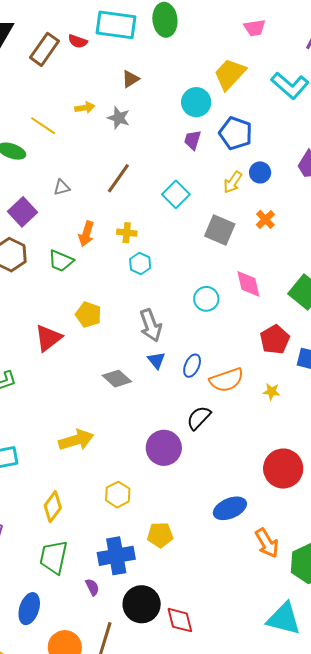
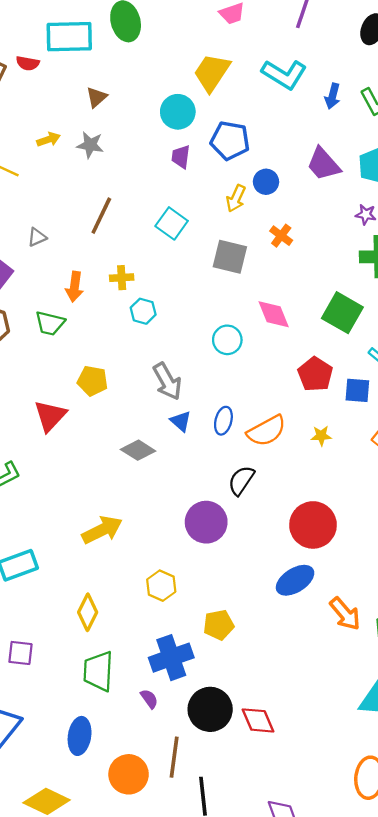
red circle: (283, 469) -> (313, 525), moved

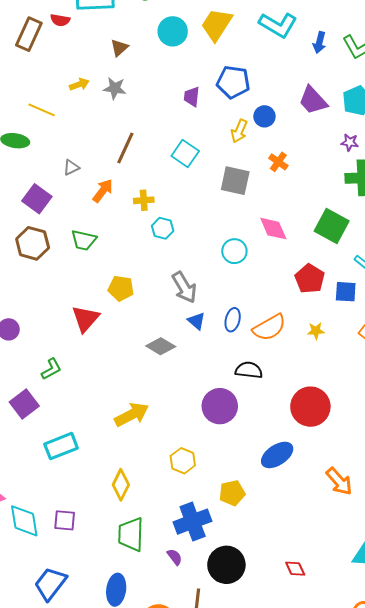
cyan circle: (178, 112) -> (173, 31), moved
orange arrow: (75, 287) -> (103, 191), moved, turned -150
black semicircle: (241, 480) -> (249, 370), turned 64
blue ellipse: (295, 580) -> (277, 455), moved
red diamond: (258, 720) -> (295, 569), moved, size x0.7

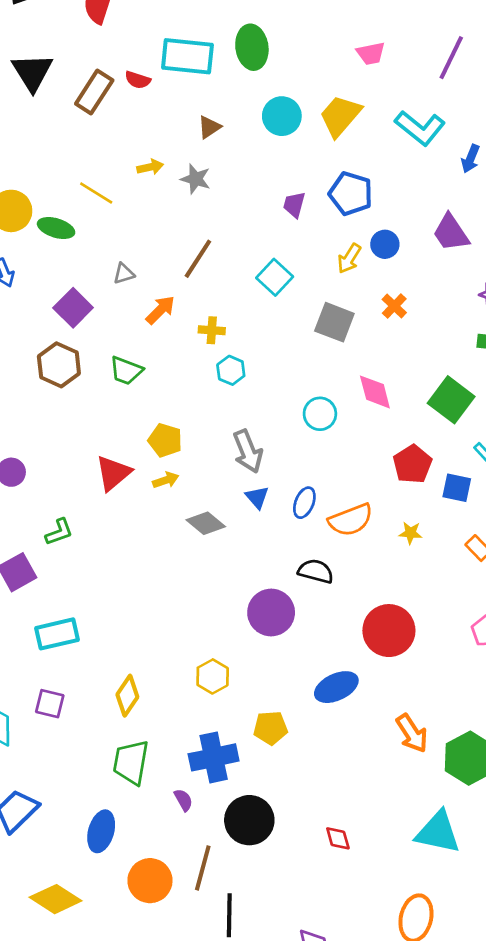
yellow arrow: (132, 415) -> (166, 480), moved, size x0.6
purple square: (65, 520) -> (50, 704), moved

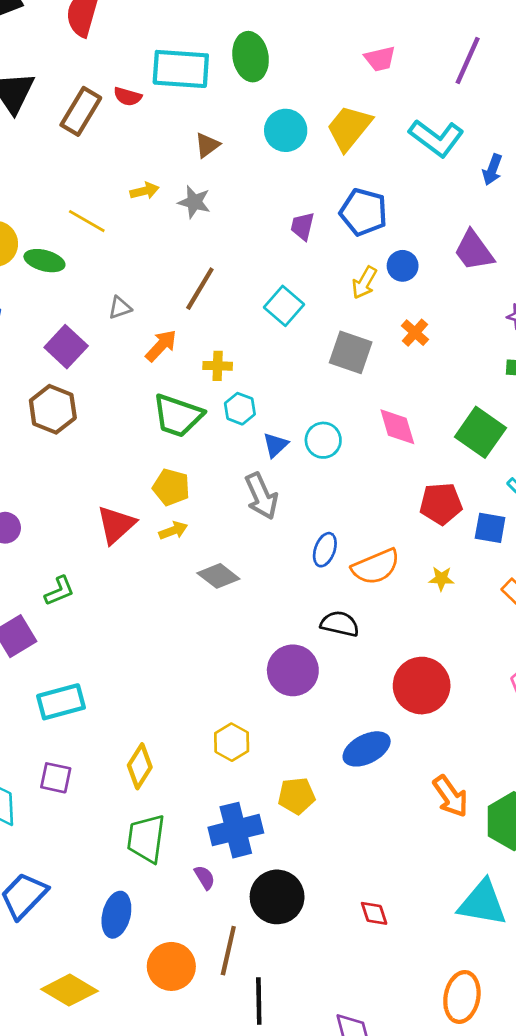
green trapezoid: (126, 371) -> (178, 416), moved, size x1.4
cyan circle: (320, 414) -> (323, 440), moved
red pentagon: (412, 464) -> (441, 504), turned 30
blue triangle: (257, 497) -> (275, 445), moved, turned 30

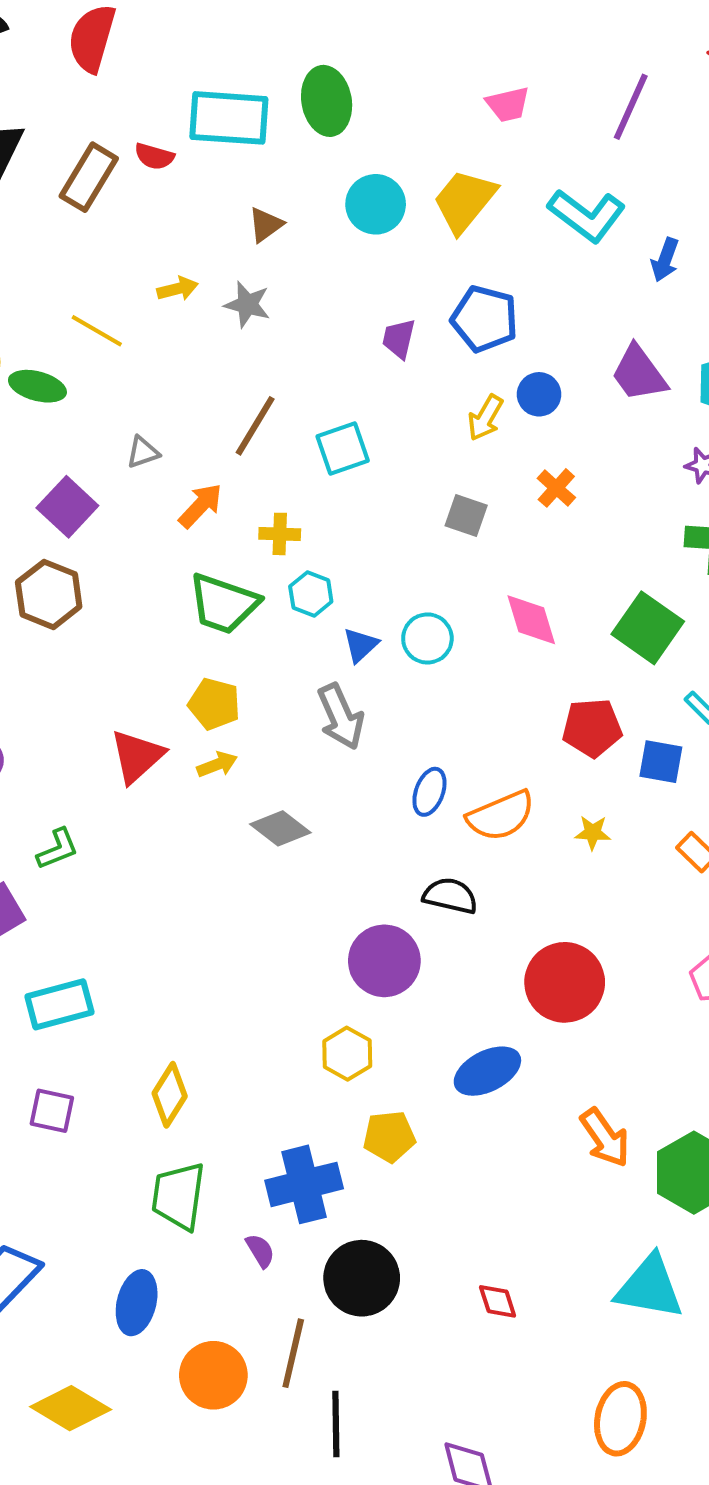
cyan square: (284, 306) -> (343, 449), moved, turned 30
gray square: (351, 352) -> (466, 516), size x0.7
yellow hexagon: (232, 742) -> (347, 1054), moved

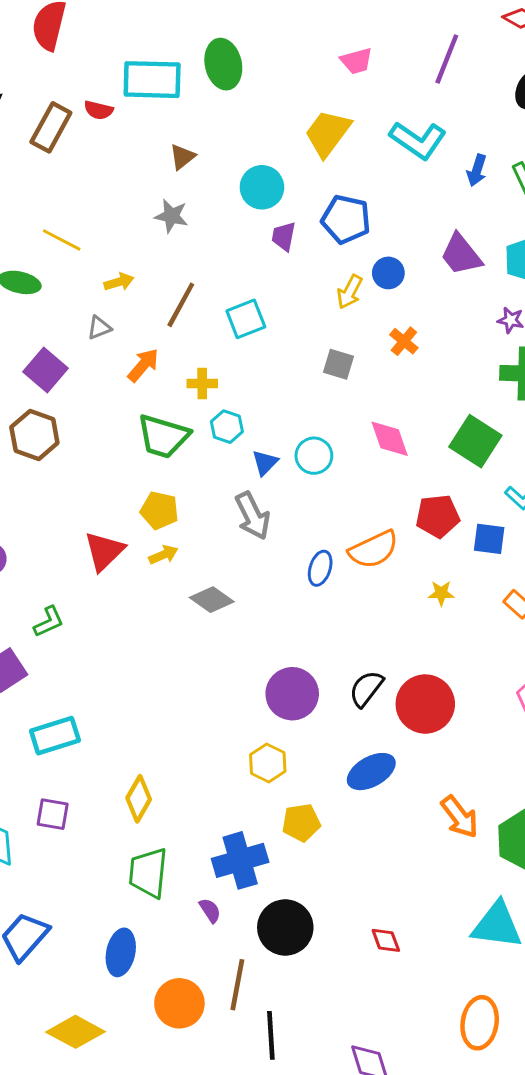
cyan circle: (376, 204) -> (262, 187), moved
yellow arrow: (178, 289) -> (119, 282), moved
orange semicircle: (501, 816) -> (374, 550), moved
black semicircle: (450, 896) -> (366, 689), moved, turned -63

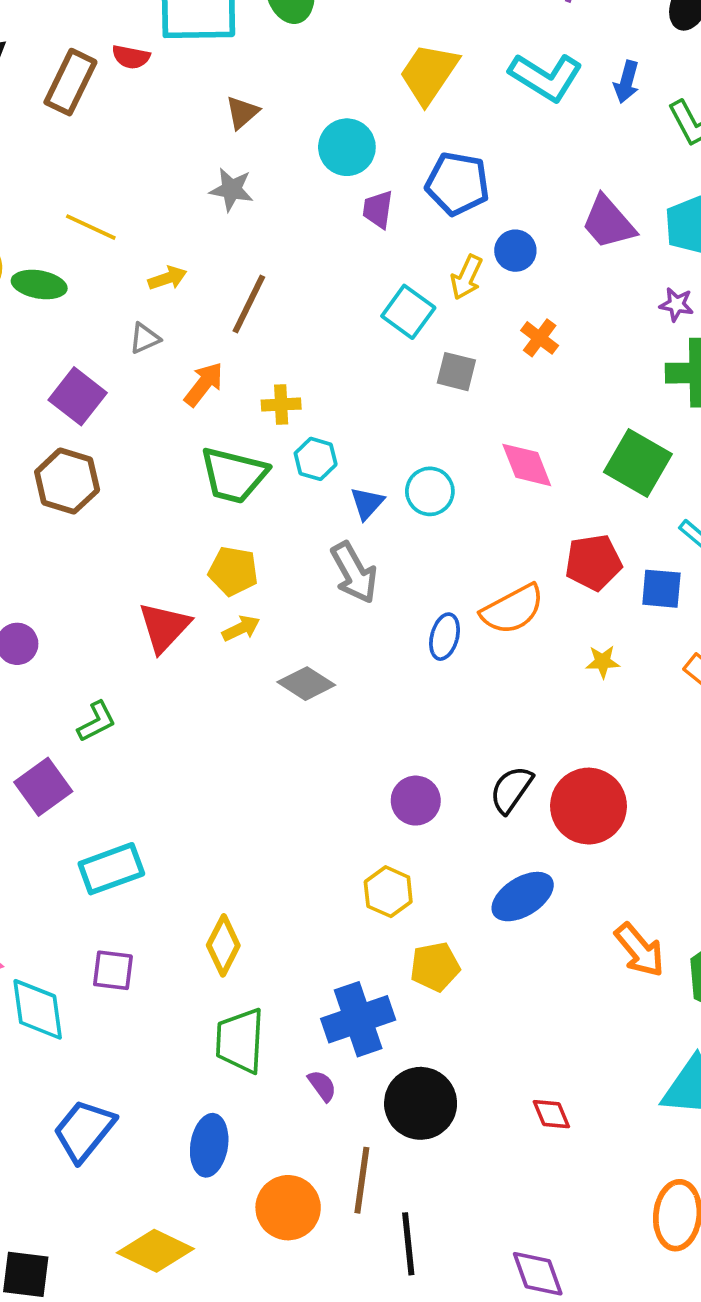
blue arrow: (477, 170) -> (626, 82), moved
cyan square: (246, 319) -> (408, 312), moved, turned -30
purple circle: (292, 694) -> (416, 801), size x0.7

